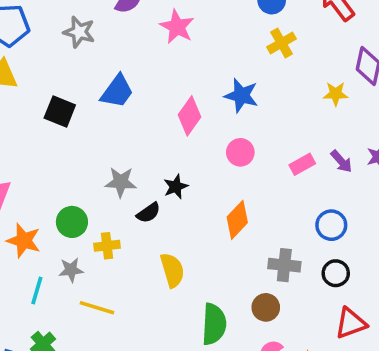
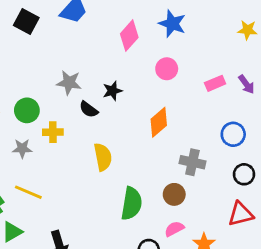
black semicircle: (149, 213) -> (89, 109), turned 66
black circle: (336, 273) -> (244, 174), moved
yellow line: (97, 308) -> (28, 192), moved

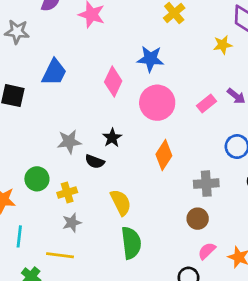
pink circle: (167, 69) -> (157, 103), size x1.6
gray star: (22, 148) -> (72, 223), moved
green semicircle: (132, 203) -> (131, 243), moved

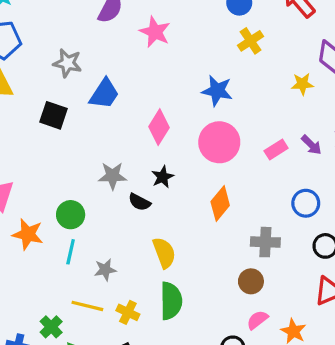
gray star: (17, 32) -> (67, 63), moved
pink diamond: (113, 81) -> (159, 127), moved
yellow cross: (67, 192) -> (128, 312), moved, turned 36
cyan line: (19, 236) -> (71, 252), moved

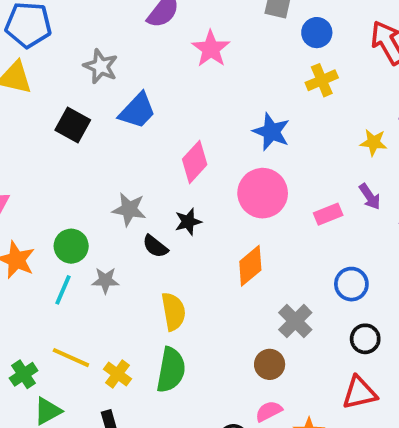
purple arrow: (311, 145) -> (370, 197), moved
gray cross: (265, 242) -> (295, 321), turned 32
gray star: (105, 270) -> (105, 280), moved

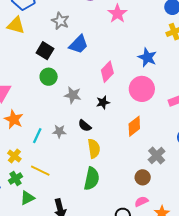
green circle: (71, 246) -> (49, 77), moved
black semicircle: (155, 246) -> (85, 126), moved
yellow cross: (118, 374) -> (14, 156), moved

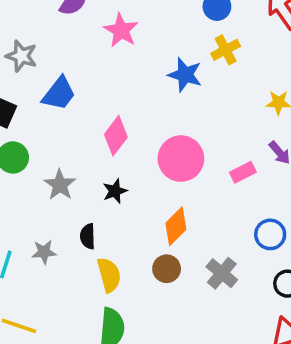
blue star: (147, 57) -> (185, 75), moved
gray star: (73, 95) -> (60, 185), turned 30
black semicircle: (85, 126) -> (88, 236), turned 56
brown circle: (143, 177) -> (167, 269), moved

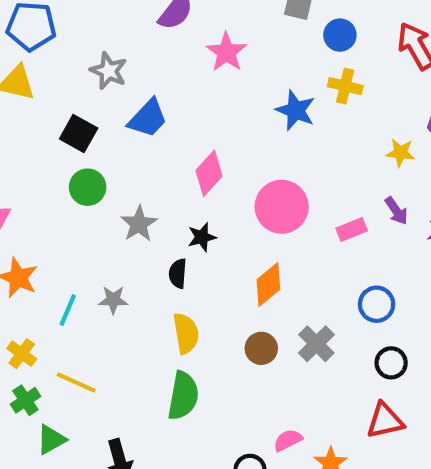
yellow cross: (226, 50) -> (345, 86), turned 36
black semicircle: (88, 236) -> (178, 273), moved
brown circle: (167, 269) -> (261, 348), moved

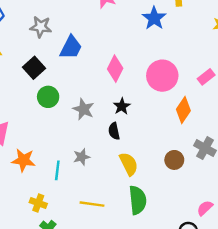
blue star: (296, 110) -> (154, 18), turned 30
black square: (79, 134) -> (34, 68), turned 35
orange diamond: (268, 284) -> (183, 110), moved
yellow line: (76, 382) -> (92, 204), moved

